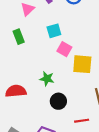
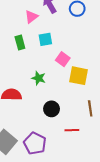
cyan square: (54, 31) -> (45, 39), moved
green star: (47, 79) -> (39, 78), moved

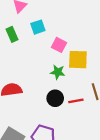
green star: (39, 78) -> (58, 72), moved
red line: (72, 130) -> (76, 101), moved

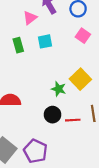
pink square: (59, 45) -> (83, 36), moved
yellow square: (78, 60) -> (80, 79), turned 36

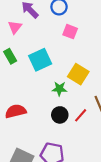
cyan square: (45, 41) -> (40, 60), moved, size x1.5
red line: (73, 120) -> (81, 115), turned -32

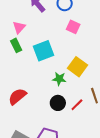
pink triangle: (15, 27) -> (19, 27), moved
red semicircle: (16, 111) -> (17, 96), turned -30

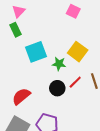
cyan square: (44, 51) -> (36, 52), moved
red semicircle: (17, 96) -> (21, 96), moved
red line: (77, 105) -> (75, 82), moved

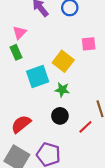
pink square: (73, 11) -> (89, 44), moved, turned -32
yellow square: (78, 52) -> (63, 61), moved
red line: (75, 82) -> (85, 127), moved

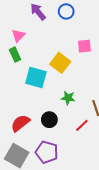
cyan square: (38, 76) -> (36, 78), turned 35
green star: (62, 90) -> (68, 98), moved
black circle: (60, 116) -> (49, 120), moved

